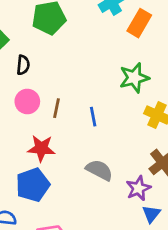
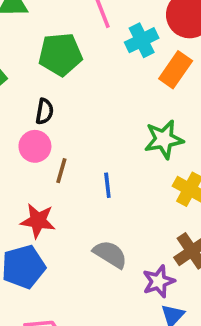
black semicircle: (23, 65) -> (44, 111), moved
pink circle: (27, 102) -> (35, 146), moved

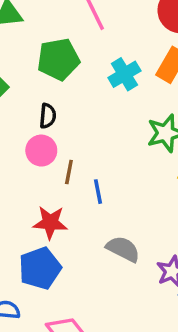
cyan cross: (142, 40) -> (124, 74), moved
blue line: (107, 185) -> (98, 192), moved

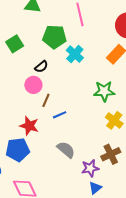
cyan cross: (124, 74) -> (75, 54), moved, turned -30
black semicircle: (48, 116) -> (41, 67), turned 32
blue line: (98, 192) -> (60, 115), turned 64

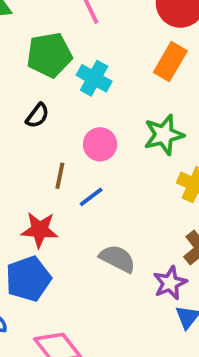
pink circle: (33, 85) -> (100, 144), moved

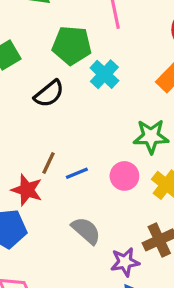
black semicircle: (37, 116) -> (49, 94), size x1.4
pink circle: (100, 144) -> (124, 176), moved
brown line: (60, 176) -> (48, 163), moved

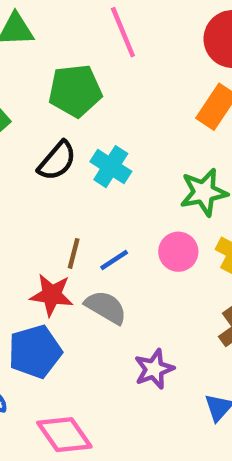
cyan cross: (104, 74) -> (111, 167), moved
gray semicircle: (86, 231) -> (106, 307), moved
purple star: (125, 262) -> (154, 369), moved

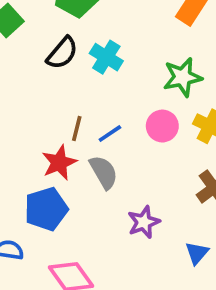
red star: (52, 295) -> (59, 163), turned -30
gray semicircle: (106, 307) -> (104, 172), turned 30

